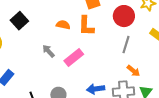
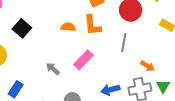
gray line: (126, 45) -> (124, 43), moved
gray arrow: (48, 51) -> (53, 69), moved

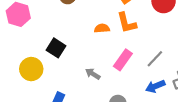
black square: (22, 28) -> (56, 48), moved
gray line: (124, 43) -> (155, 59), moved, turned 42

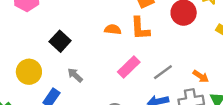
yellow circle: (31, 69) -> (29, 72), moved
gray arrow: (93, 74) -> (75, 75), moved

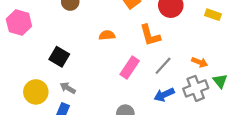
orange L-shape: (140, 28) -> (150, 35), moved
gray arrow: (75, 75) -> (68, 88), moved

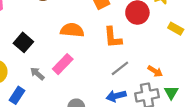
orange semicircle: (107, 35) -> (72, 30), size x1.5
pink rectangle: (130, 68) -> (63, 64), moved
gray arrow: (68, 88) -> (37, 74), moved

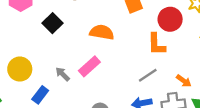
orange L-shape: (113, 37) -> (156, 44), moved
black square: (23, 42) -> (52, 23), moved

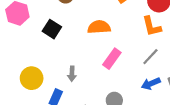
pink rectangle: (89, 66) -> (112, 59), moved
gray arrow: (63, 74) -> (72, 74), turned -120

